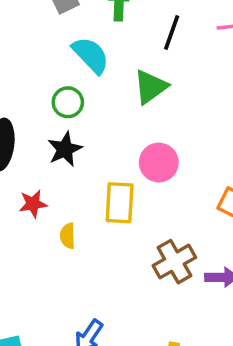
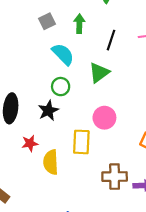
green circle: (68, 102) -> (61, 87), moved
yellow semicircle: (68, 236) -> (51, 162), size x1.6
brown cross: (174, 262) -> (115, 177), turned 30

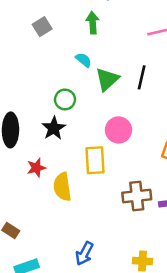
green arrow: (79, 24) -> (93, 23), moved
black line: (111, 40) -> (142, 77), moved
cyan semicircle: (63, 54) -> (84, 60), moved, size x0.6

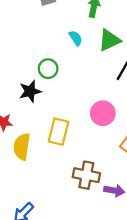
green triangle: (107, 79) -> (109, 40), moved
pink circle: (118, 130) -> (103, 113), moved

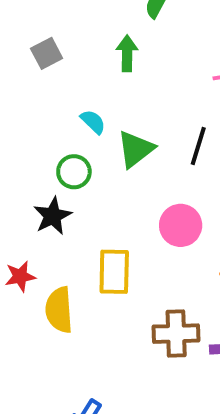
cyan semicircle: (76, 38) -> (93, 122), moved
green triangle: (109, 40) -> (136, 149), moved

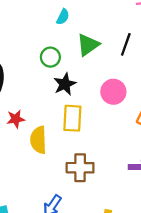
cyan semicircle: (93, 122) -> (63, 17), moved, turned 70
black star: (53, 216) -> (65, 84), moved
brown cross: (176, 334) -> (80, 168), moved

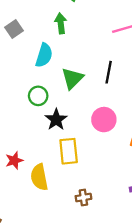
cyan semicircle: (63, 17) -> (44, 55), size x1.5
brown cross: (80, 168) -> (83, 198), size x0.6

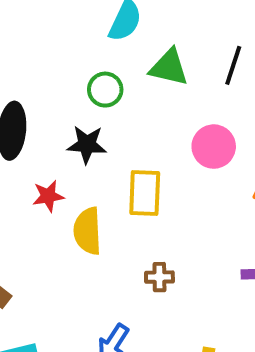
green triangle: (72, 78) -> (169, 67), turned 50
black star: (56, 120) -> (87, 144), moved, turned 30

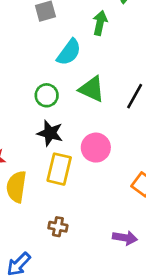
black star: (87, 144) -> (50, 133), moved
pink circle: (214, 147) -> (96, 148), moved

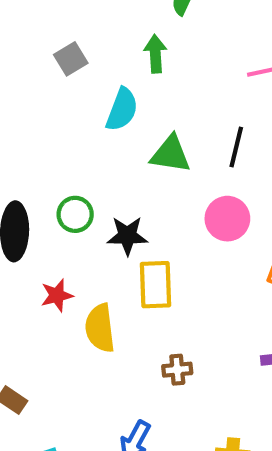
green circle: (47, 95) -> (75, 214), moved
pink circle: (96, 148) -> (227, 219), moved

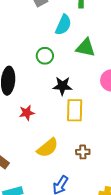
green circle: (75, 214) -> (45, 56), moved
yellow semicircle: (100, 328) -> (48, 148), moved, turned -125

